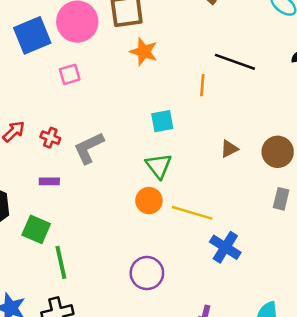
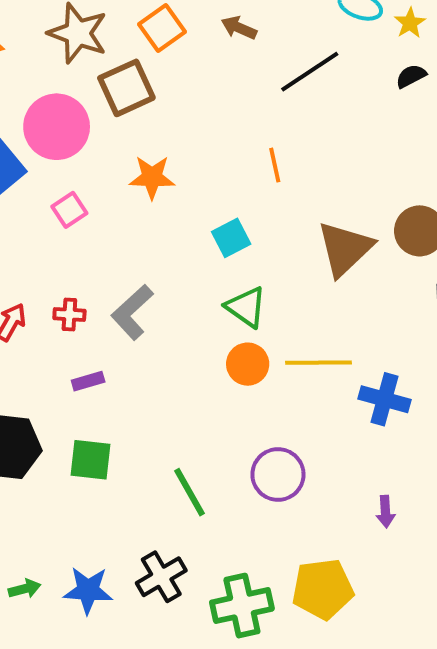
orange star: (144, 52) -> (152, 177), moved
black line: (235, 62) -> (310, 72), moved, turned -36
brown triangle: (229, 149) -> (345, 249), size x2.0
green line: (61, 262) -> (190, 492), moved

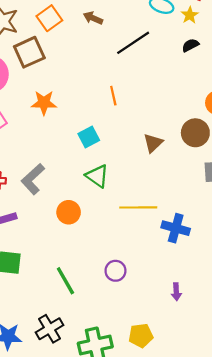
brown triangle: (345, 249) -> (153, 143), size x0.6
orange circle: (248, 364) -> (69, 212), moved
purple circle: (278, 475) -> (115, 271), size x0.7
yellow pentagon: (323, 589) -> (141, 336), size x0.7

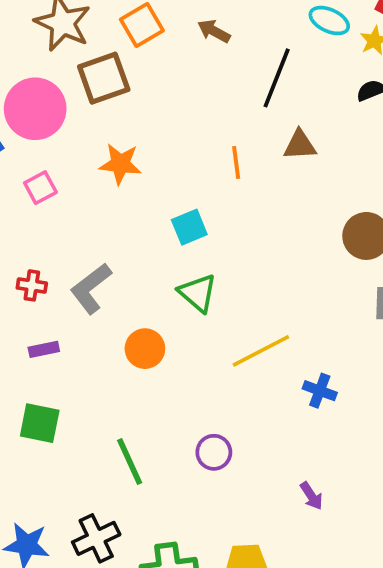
black line: (133, 43) -> (277, 78), turned -40
brown triangle: (153, 143) -> (300, 145), moved, turned 35
yellow line: (138, 207) -> (261, 351), turned -32
blue cross: (176, 228) -> (320, 391), size x0.7
purple arrow: (176, 292) -> (311, 496), turned -35

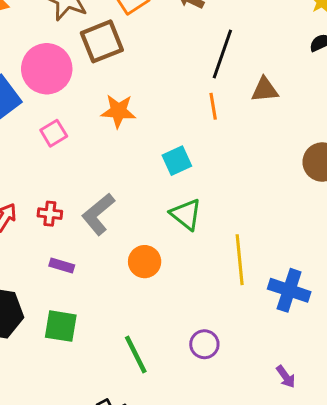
black line: (277, 78) -> (222, 54), moved
purple rectangle: (44, 349) -> (62, 266), turned 30
yellow line: (261, 351) -> (240, 260), turned -66
blue cross: (320, 391) -> (289, 290), size x1.5

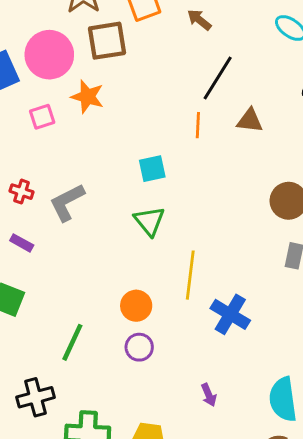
orange star: (118, 111) -> (87, 97), moved
orange circle: (145, 262) -> (136, 306), moved
green line: (136, 355) -> (72, 342), turned 39

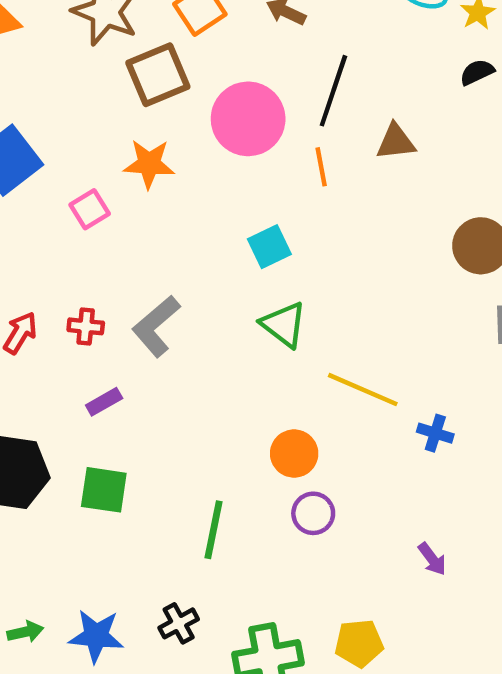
pink circle: (49, 55) -> (248, 119), moved
purple rectangle: (22, 243) -> (104, 402), turned -45
yellow line: (190, 275) -> (363, 390), turned -60
blue cross: (230, 314) -> (435, 433), size x0.6
black cross: (35, 397) -> (179, 623), size x0.7

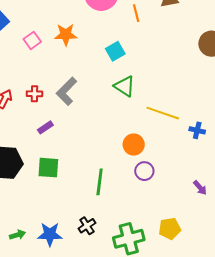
orange star: (149, 164) -> (66, 35), moved

